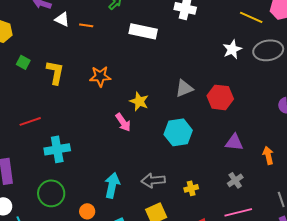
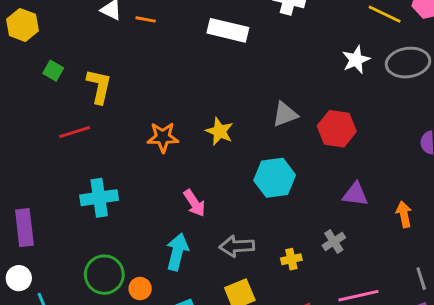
orange star: (100, 76) -> (163, 137), moved
red line: (30, 121) -> (75, 132), moved
pink arrow: (123, 122) -> (194, 203), moved
gray cross: (235, 180) -> (334, 242), moved
green circle: (51, 193) -> (104, 275), moved

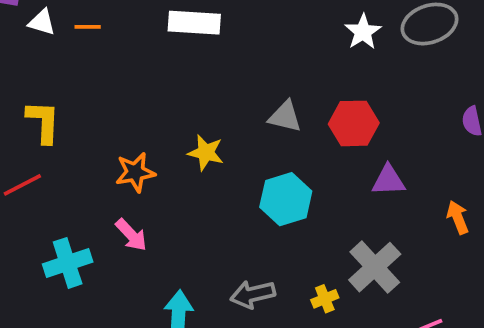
gray triangle: (285, 114) -> (285, 117), turned 44
purple triangle: (355, 194) -> (388, 180), moved
pink arrow: (194, 203) -> (131, 235), moved
gray cross: (334, 242) -> (375, 267), size x1.8

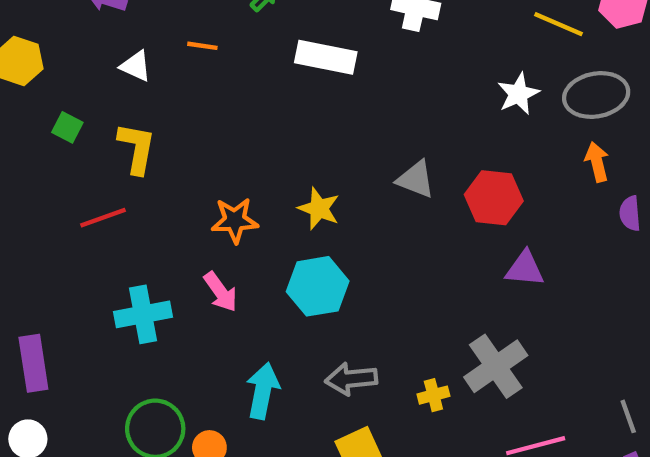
white triangle: (42, 22) -> (136, 66), moved
cyan hexagon: (286, 199) -> (318, 286), moved
orange arrow: (458, 217) -> (597, 162), moved

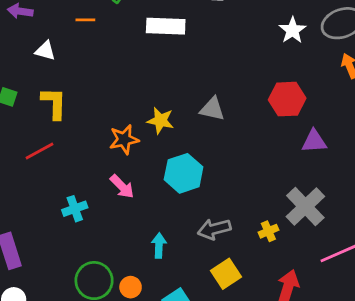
orange line: (202, 46) -> (85, 20), moved
gray triangle: (416, 179) -> (212, 109), moved
yellow star: (319, 209) -> (160, 121), moved
cyan cross: (143, 314) -> (75, 209), size x0.7
cyan arrow: (263, 391) -> (159, 245), size x0.7

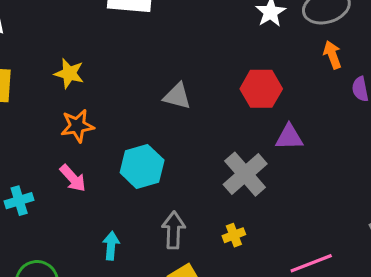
yellow star: (160, 121) -> (69, 73), moved
gray cross: (305, 207) -> (245, 174), moved
gray arrow: (214, 229) -> (174, 230), turned 104

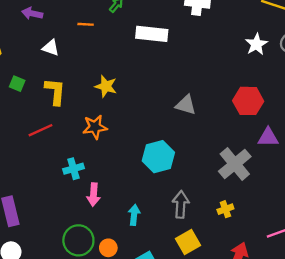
orange star: (77, 126) -> (95, 127), moved
pink arrow: (73, 178) -> (94, 195), moved, turned 45
cyan cross: (19, 201) -> (73, 169), moved

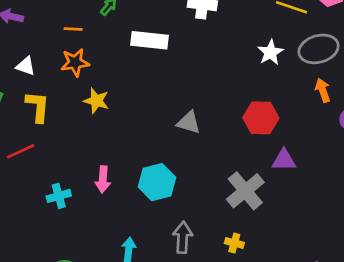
white triangle: (51, 48) -> (26, 66), moved
orange star: (95, 127) -> (75, 62), moved
pink arrow: (94, 195) -> (103, 179), moved
yellow cross: (225, 209) -> (234, 243), turned 35

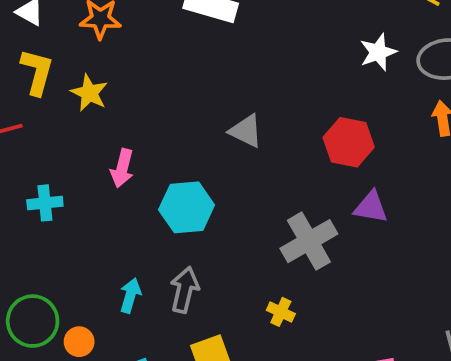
yellow star: (96, 101) -> (89, 93), moved
pink arrow: (103, 179) -> (122, 168), moved
gray arrow: (183, 237) -> (185, 290), moved

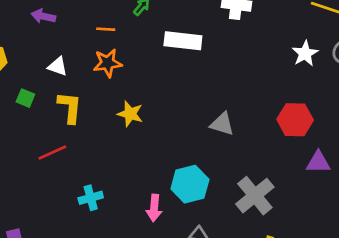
yellow star: (89, 93) -> (130, 114), moved
pink arrow: (122, 168) -> (154, 208), moved
gray cross: (309, 241) -> (255, 196), moved

